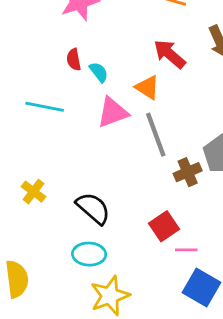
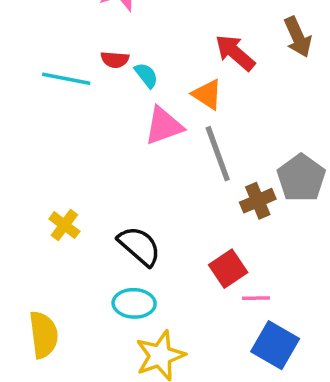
red semicircle: (74, 60) -> (115, 60), turned -75
cyan line: (45, 107) -> (66, 79), moved

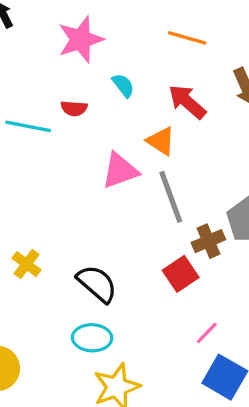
cyan semicircle: (146, 75) -> (123, 85), moved
red square: (228, 269) -> (181, 274), moved
pink line: (256, 298) -> (207, 333), turned -45

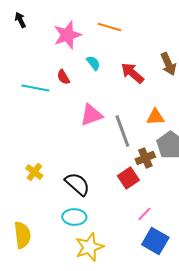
orange line: (187, 38) -> (109, 27), moved
red semicircle: (74, 108) -> (63, 77), turned 56
orange triangle: (161, 141) -> (155, 117), moved, turned -36

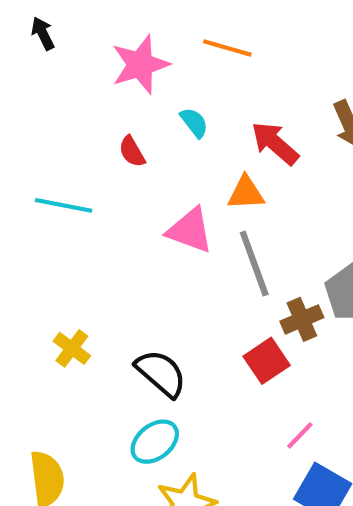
cyan line: (35, 88) -> (64, 205), moved
pink triangle: (91, 115) -> (190, 230), turned 40
orange triangle: (155, 117) -> (246, 193), moved
cyan ellipse: (74, 217) -> (155, 442), turned -40

